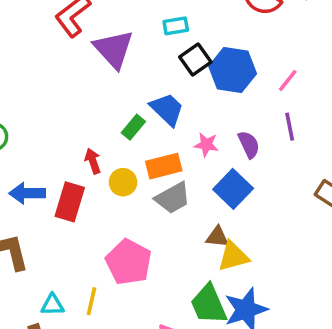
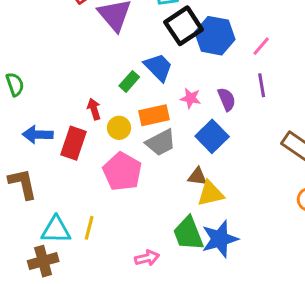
black square: (195, 60) -> (184, 26), size x1.4
pink pentagon: (129, 262) -> (122, 172), moved
cyan triangle: (52, 305) -> (56, 230), size x1.5

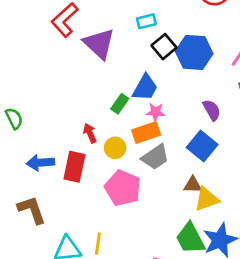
black square: (184, 26) -> (164, 47), size x0.7
blue trapezoid: (158, 67) -> (145, 88), turned 80
pink star: (191, 98) -> (156, 112), moved

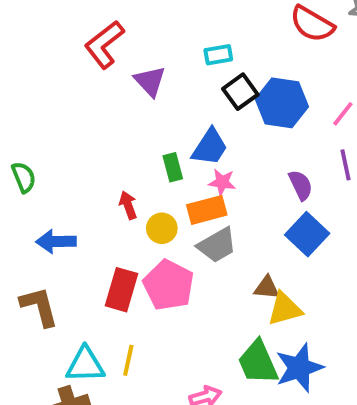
purple triangle: (99, 44) -> (150, 81), size x0.7
green rectangle: (120, 104) -> (173, 167), turned -54
blue square: (202, 146) -> (307, 234), moved
red rectangle: (74, 167) -> (121, 290), moved

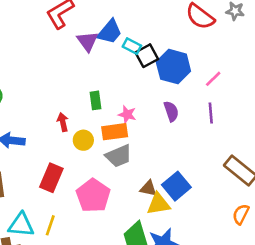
cyan rectangle: (218, 55) -> (132, 46), moved, turned 30
blue trapezoid: (210, 147) -> (110, 32), moved
purple semicircle: (301, 185) -> (171, 111), moved
blue square: (307, 234) -> (176, 186), moved
pink pentagon: (169, 285) -> (93, 196), moved

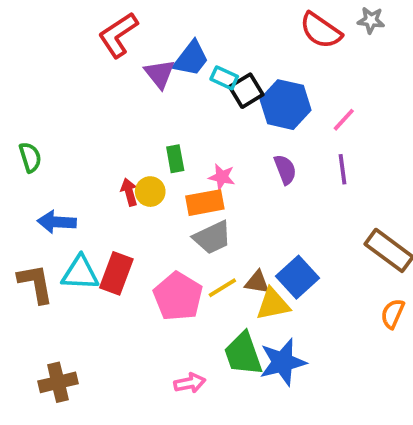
yellow circle: (83, 140) -> (150, 192), moved
cyan triangle: (21, 225) -> (80, 273), moved
yellow line: (50, 225) -> (222, 288), moved, turned 42

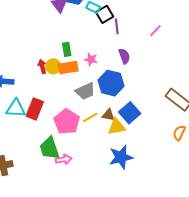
blue hexagon: (285, 105) -> (111, 83), moved
purple line: (342, 169) -> (117, 26), moved
orange rectangle: (205, 203) -> (68, 68), moved
green trapezoid: (243, 354) -> (49, 148), moved
pink arrow: (190, 383) -> (64, 159), moved

